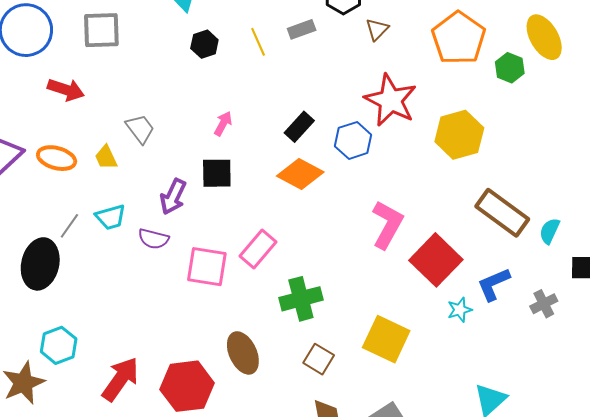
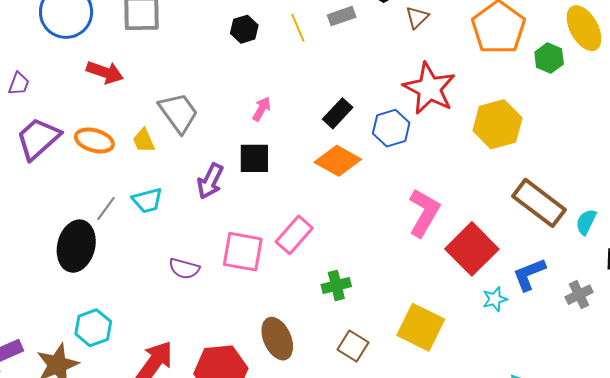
gray trapezoid: (140, 129) -> (178, 113), size x1.4
purple semicircle: (153, 239) -> (184, 269), moved
green cross: (301, 299) -> (336, 286), size x0.7

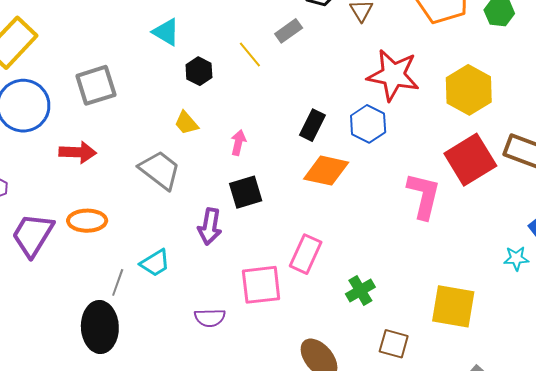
yellow trapezoid: (144, 141) -> (186, 123), moved
red square: (472, 249) -> (470, 160), moved, turned 30
cyan star: (495, 299) -> (516, 258), turned 30

